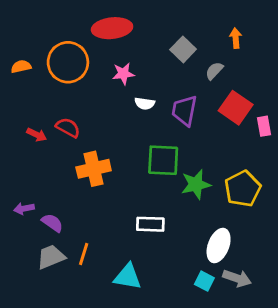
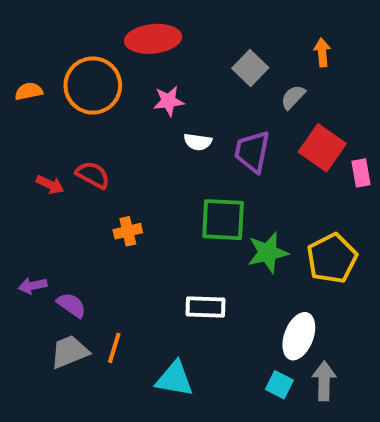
orange cross: (94, 169) -> (128, 231), size x0.6
gray arrow: (237, 278) -> (324, 381), turned -108

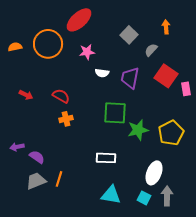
red ellipse: (153, 39) -> (79, 20), turned -36
red semicircle: (93, 175) -> (61, 96), moved
cyan triangle: (174, 379) -> (111, 195), moved

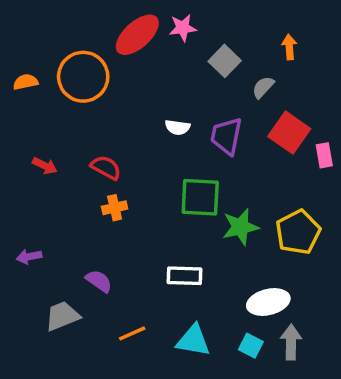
pink star: (87, 52) -> (183, 28), moved
purple semicircle: (37, 157) -> (99, 281), moved
white ellipse: (154, 173) -> (268, 302), turned 55
orange line: (59, 179) -> (132, 333), moved, turned 49

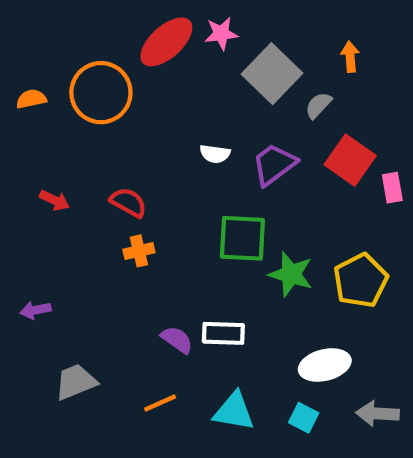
gray square: (225, 61) -> (272, 74), size x1.5
purple trapezoid: (226, 136) -> (274, 164), turned 42
green star: (240, 227) -> (291, 274), turned 30
purple semicircle: (99, 281) -> (177, 340), moved
gray arrow: (291, 342) -> (378, 414), moved, turned -88

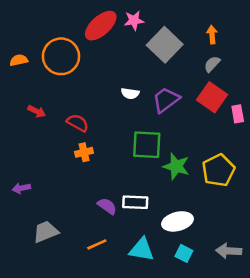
gray semicircle: (318, 105) -> (212, 64), moved
red arrow: (54, 200) -> (37, 111), moved
white ellipse: (325, 365) -> (177, 221), moved

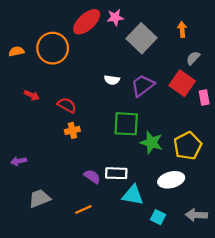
gray semicircle: (212, 64) -> (193, 58), moved
white ellipse: (177, 221) -> (171, 180), moved
cyan triangle: (142, 250) -> (133, 195), moved

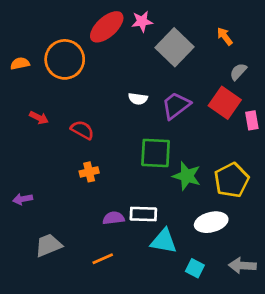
orange arrow: (182, 29) -> (225, 36), turned -32
orange cross: (72, 130) -> (89, 172), moved
purple semicircle: (92, 177) -> (114, 218), turned -42

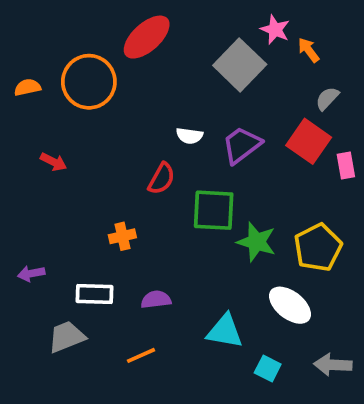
pink star: (142, 21) -> (275, 30), moved, turned 30
red semicircle: (82, 130) -> (162, 179), moved, turned 90
white rectangle: (143, 214) -> (94, 294), moved
white ellipse: (211, 222) -> (290, 305), turned 52

